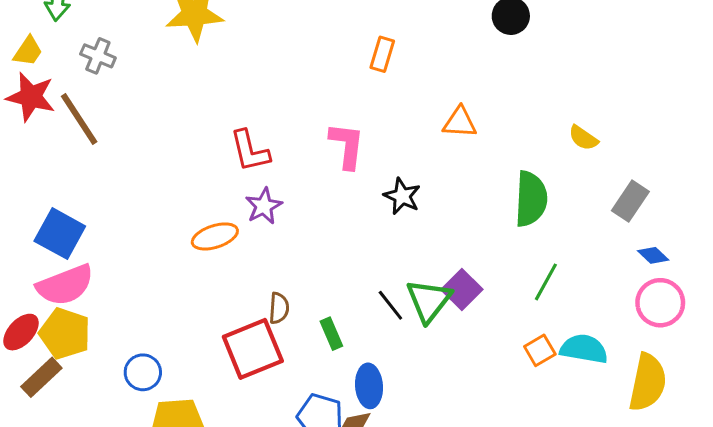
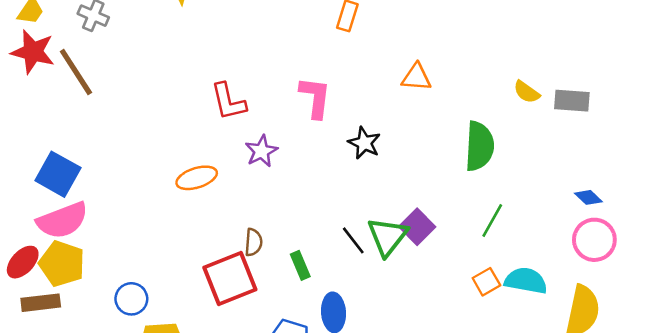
gray rectangle: (630, 201) -> (572, 101), moved, turned 60
purple star: (264, 206) -> (261, 151), moved
brown rectangle: (41, 377) -> (41, 303), turned 36

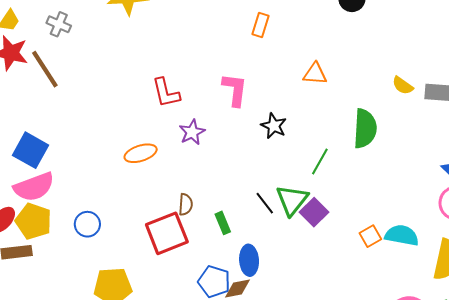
green line: (492, 221) -> (320, 162), moved
purple square: (417, 227) -> (314, 212), moved
blue circle: (131, 299) -> (87, 224), moved

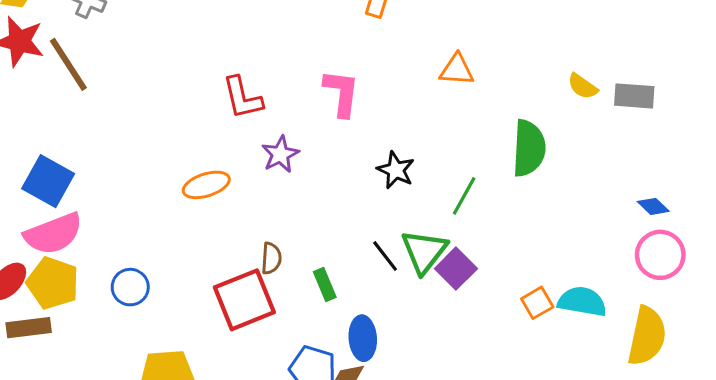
black star: (274, 126) -> (396, 170), moved

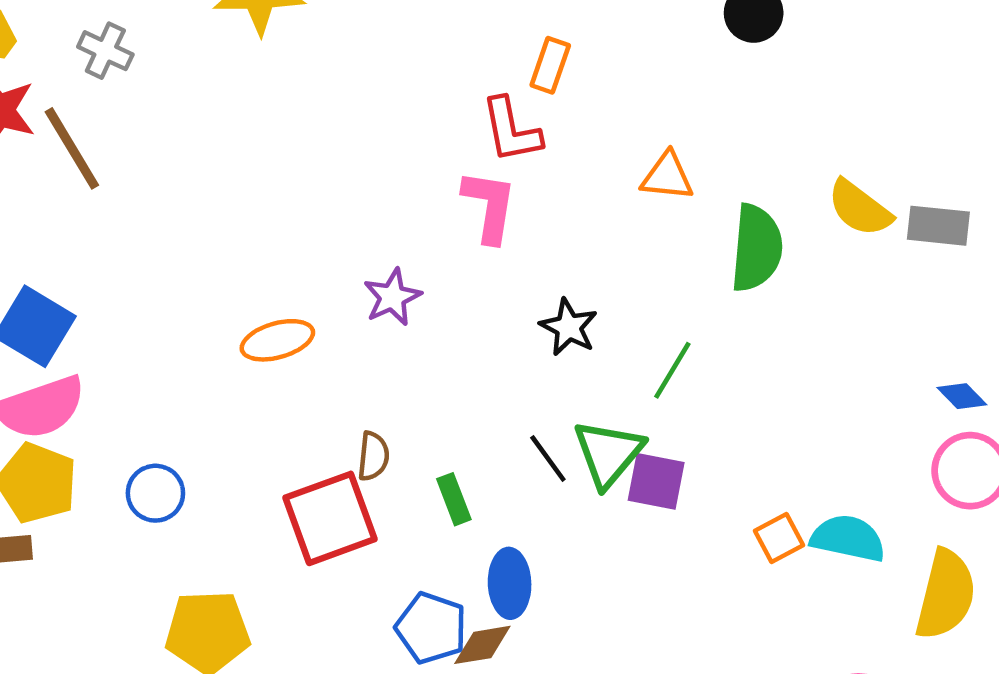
yellow semicircle: (583, 86) -> (860, 208), size x1.4
red L-shape: (242, 98) -> (511, 130), moved
green semicircle: (529, 148) -> (757, 248), moved
purple square: (456, 269) -> (656, 481), turned -36

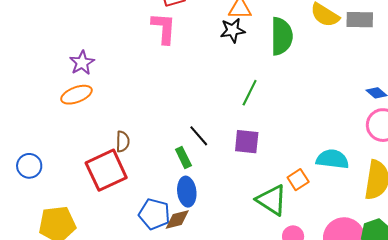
purple star: (392, 297) -> (82, 63), moved
black star: (569, 327) -> (233, 30), moved, turned -30
green triangle: (608, 453) -> (272, 200), moved, turned -32
green rectangle: (454, 499) -> (183, 158), moved
orange square: (779, 538) -> (298, 180), moved

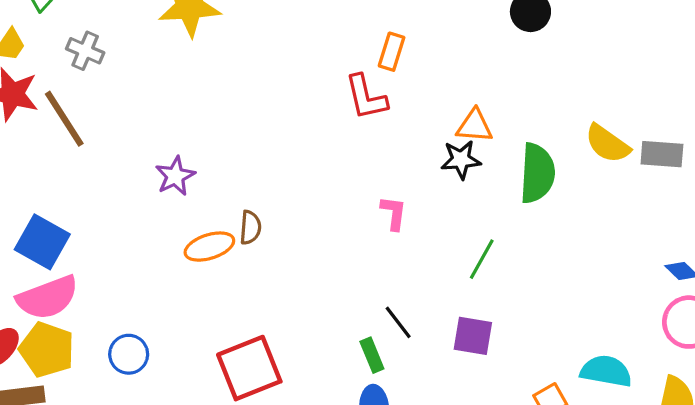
pink L-shape: (164, 28) -> (394, 213), moved, size x0.7
purple star: (82, 63) -> (175, 176), moved
brown semicircle: (123, 141) -> (250, 227), moved

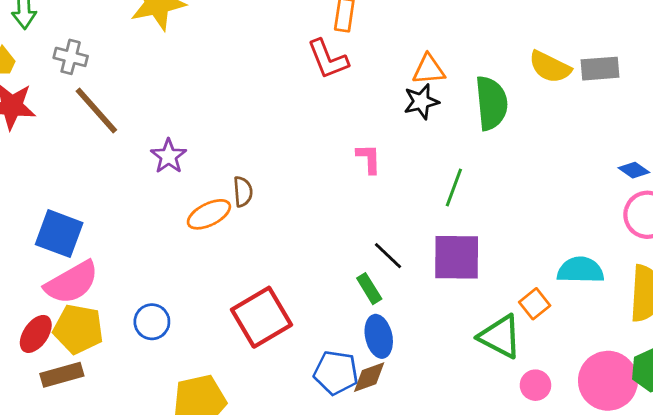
brown line: (64, 119) -> (96, 111), moved
purple square: (473, 336) -> (457, 257), size x1.4

